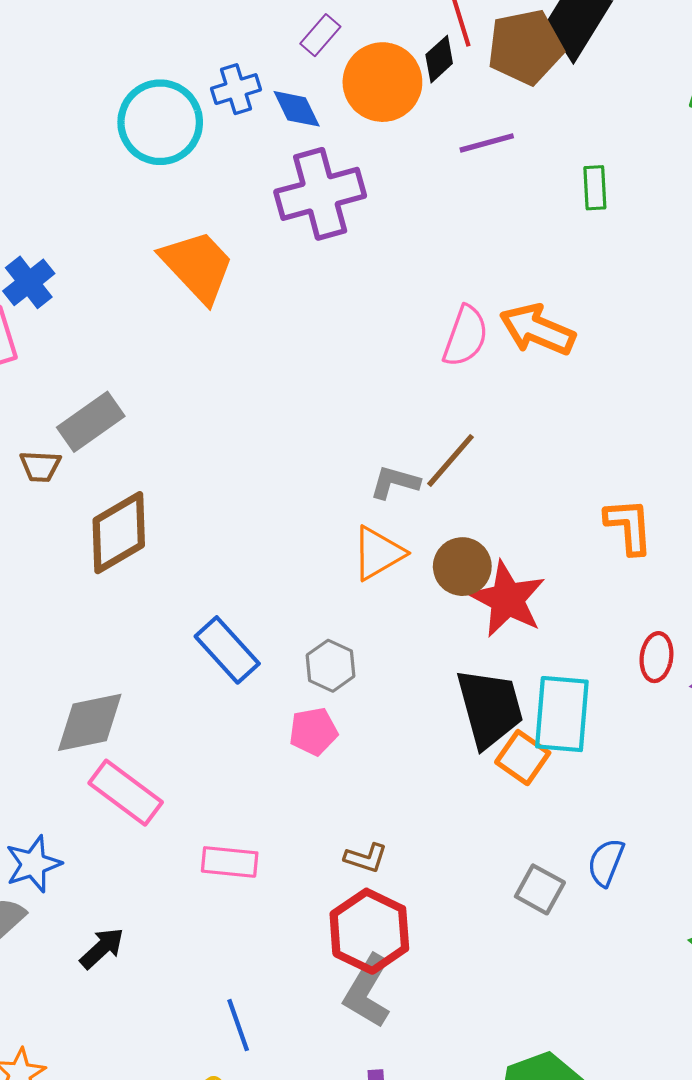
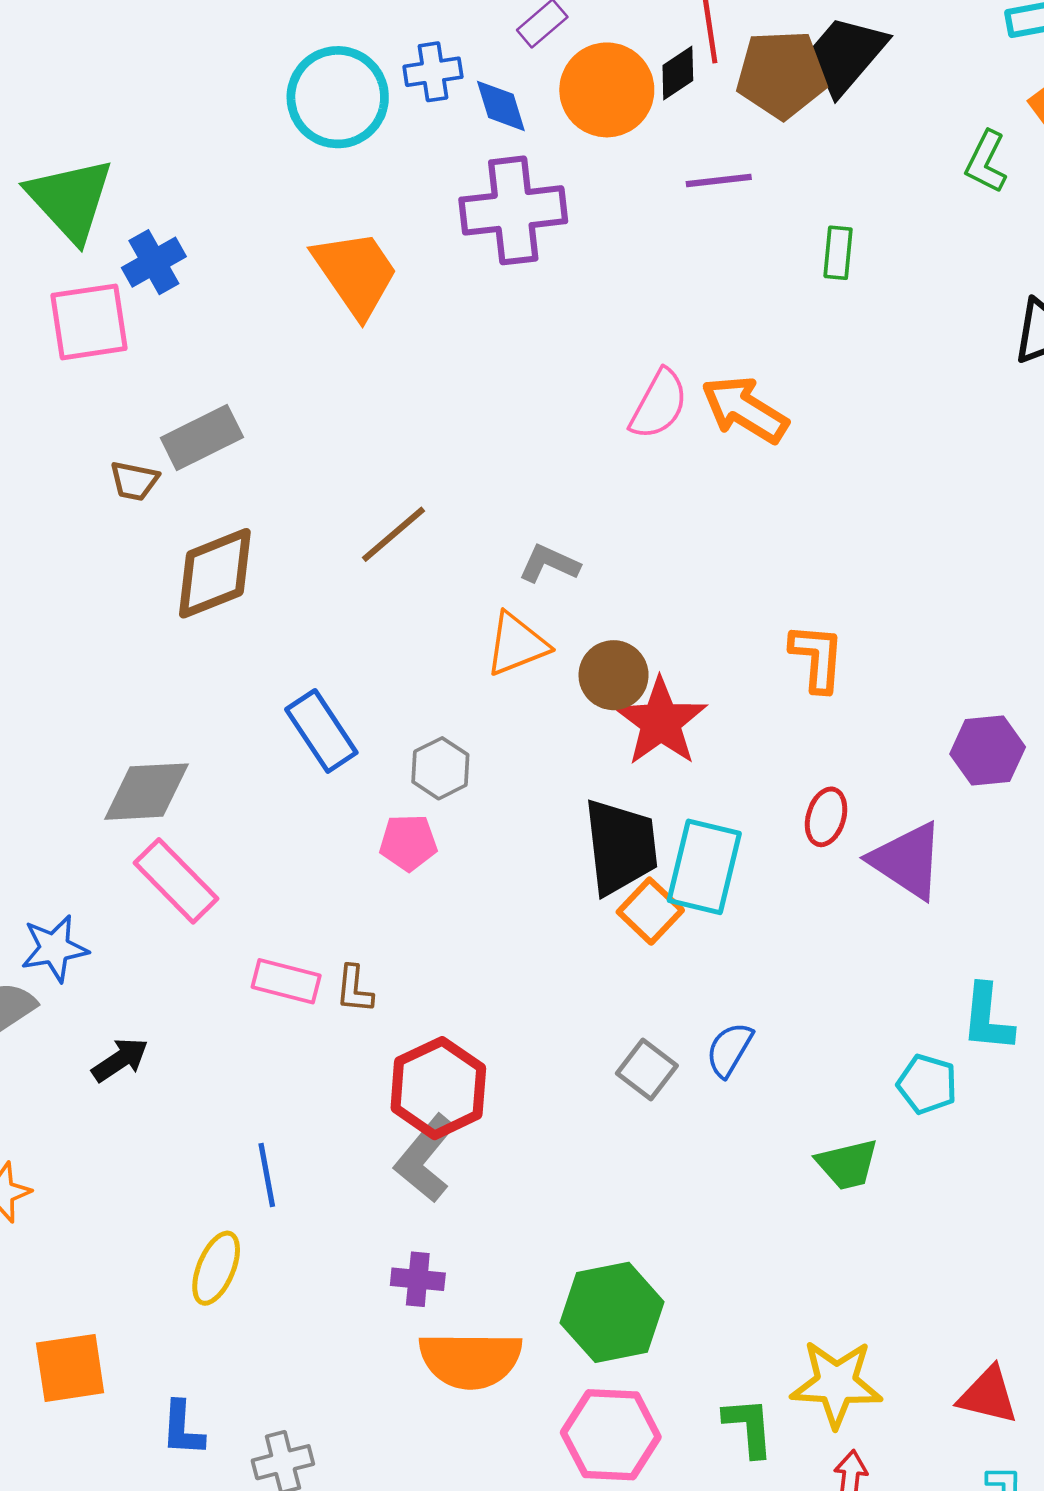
brown line: (451, 460) -> (393, 534), moved
brown L-shape: (366, 858) -> (354, 989), moved, turned 69

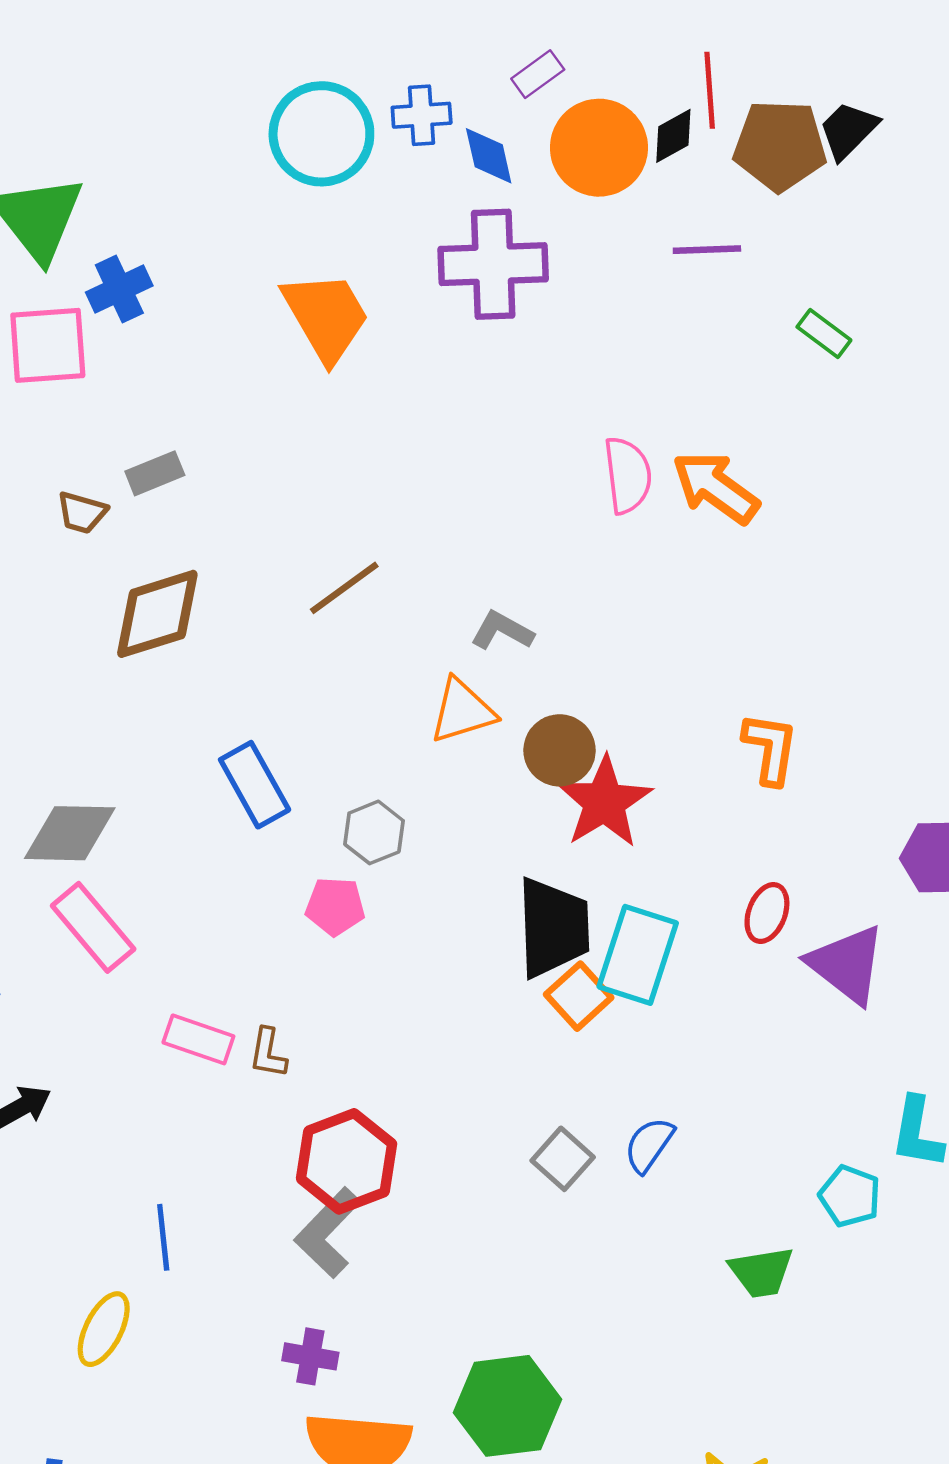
black trapezoid: (846, 55) -> (848, 130), size x0.7
green rectangle: (838, 253) -> (824, 334), turned -63
pink semicircle: (659, 404) -> (628, 475), turned -40
gray rectangle: (202, 438) -> (155, 473), size x0.7

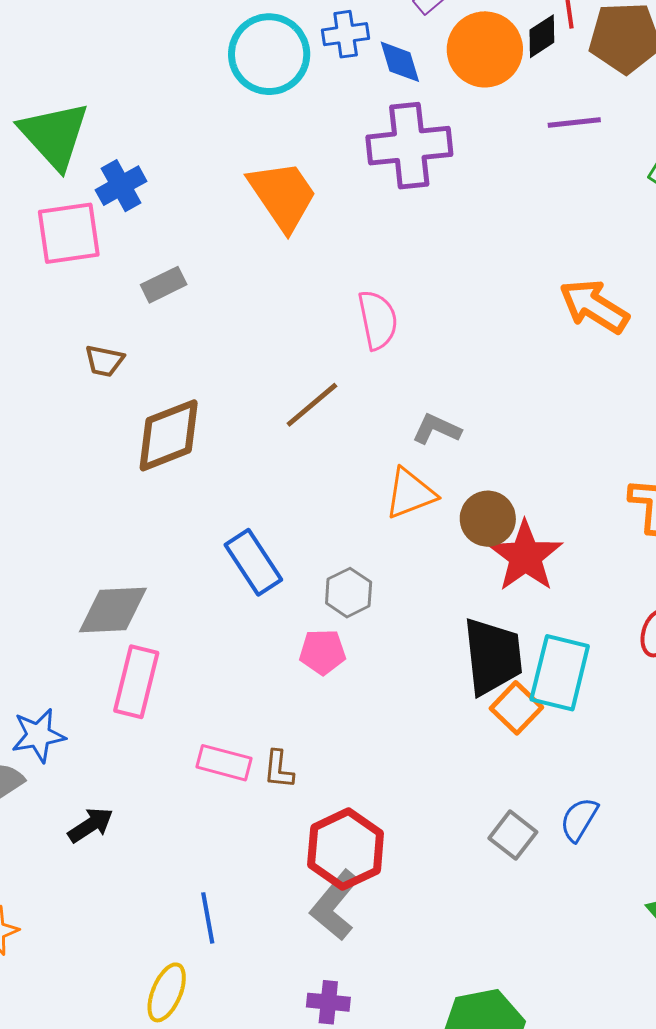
gray rectangle: (155, 473) -> (164, 285), moved
pink semicircle: (628, 475) -> (378, 320), moved
pink rectangle: (93, 927) -> (136, 682), turned 58

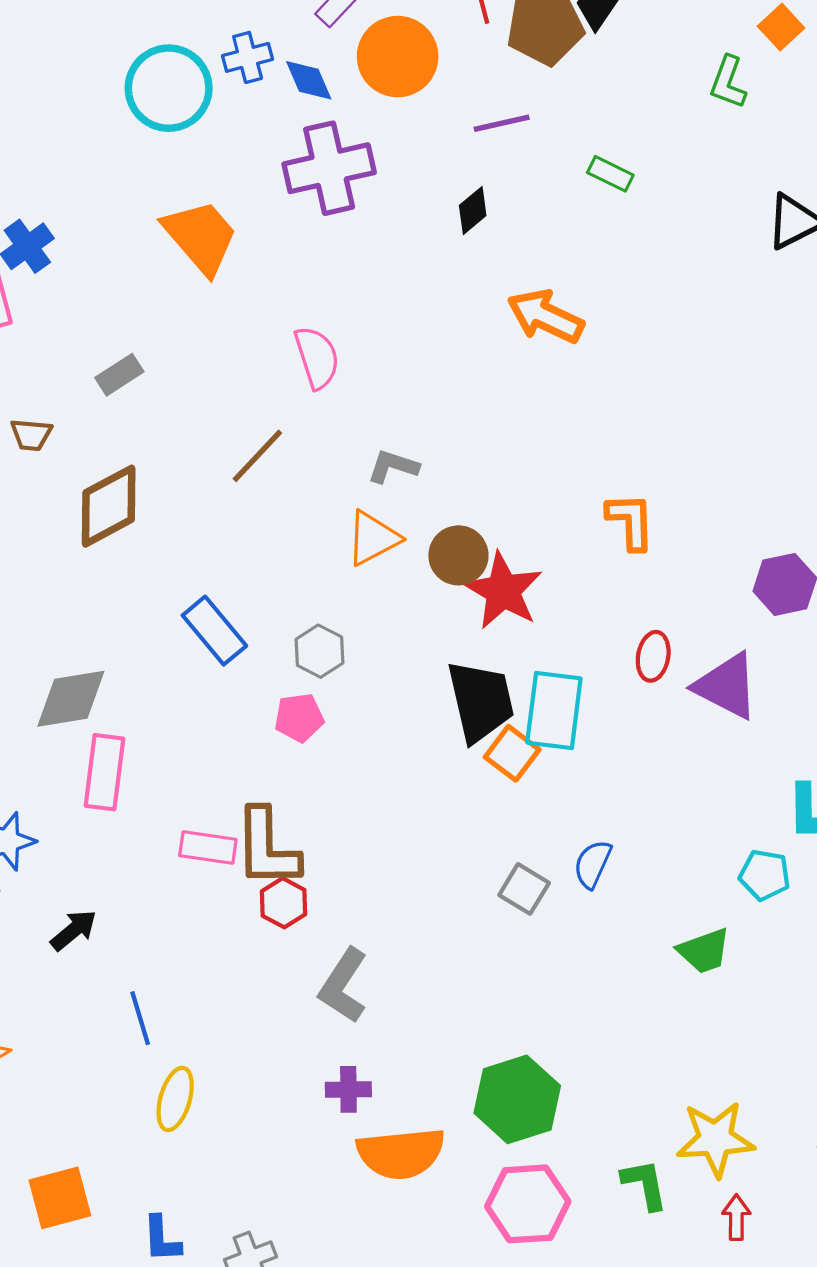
black diamond: (542, 36) -> (473, 211), moved
gray rectangle: (164, 285) -> (119, 375), moved
brown L-shape: (279, 769) -> (267, 848), size x2.0
red hexagon: (346, 849) -> (284, 903), moved, size x0.6
blue line: (208, 918) -> (140, 1018), moved

